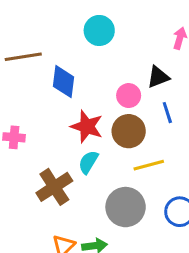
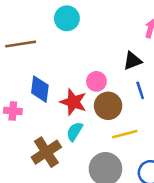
cyan circle: (99, 30) -> (67, 18), moved
blue diamond: (64, 82) -> (40, 89), moved
pink circle: (129, 96) -> (96, 81), moved

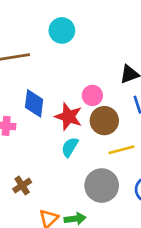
brown cross: (46, 152) -> (22, 186), moved, size x0.6

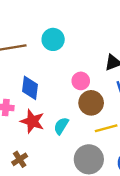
cyan circle: (62, 30) -> (53, 39), moved
red star: (69, 117) -> (32, 121), moved

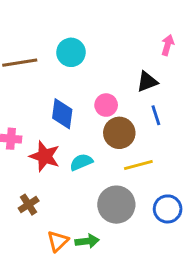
blue diamond: (30, 88) -> (62, 114), moved
cyan semicircle: (61, 126) -> (81, 162), turned 36

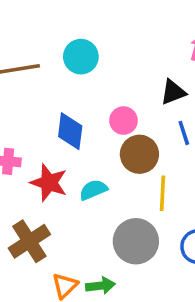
yellow line: (138, 165) -> (163, 193), turned -72
brown cross: (29, 205) -> (29, 241), size x1.6

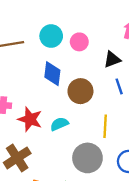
pink circle: (123, 121) -> (79, 42), moved
blue diamond: (70, 131) -> (52, 74), moved
brown circle: (139, 154) -> (80, 91), moved

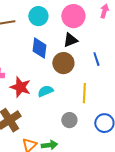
pink circle: (79, 42) -> (73, 16), moved, size x1.5
black triangle: (112, 59) -> (70, 40), moved
gray circle: (87, 158) -> (69, 120), size x0.6

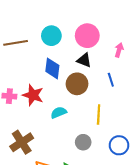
pink arrow: (104, 11) -> (119, 50), moved
black triangle: (70, 40) -> (84, 60), turned 42
red star: (20, 87) -> (33, 95), moved

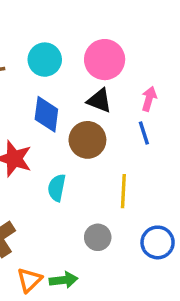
pink arrow: (119, 50) -> (149, 99), moved
cyan semicircle: (59, 113) -> (57, 188), turned -56

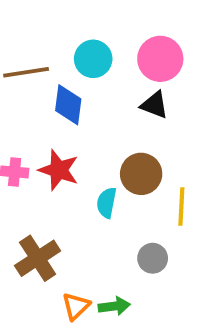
blue diamond: (46, 114) -> (68, 105), moved
brown circle: (87, 140) -> (141, 174), moved

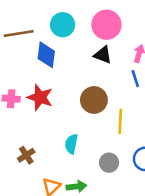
cyan semicircle: (107, 203) -> (71, 144), moved
brown cross: (38, 258) -> (26, 155), size x0.6
gray circle: (153, 258) -> (109, 163), moved

